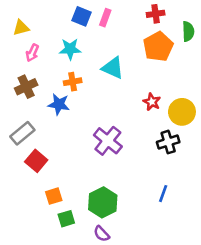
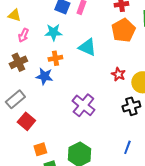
yellow triangle: (21, 28) -> (14, 15), turned 32

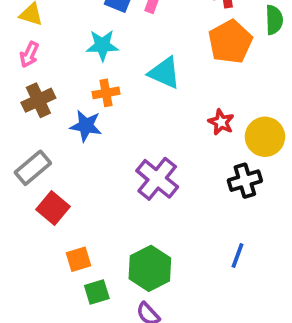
pink arrow: (23, 35) -> (29, 55), moved

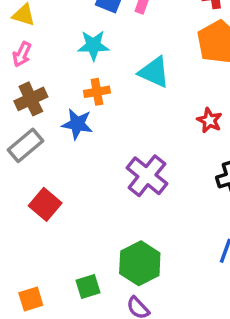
gray rectangle: (33, 168) -> (26, 145), moved
orange square: (79, 259) -> (31, 299), moved

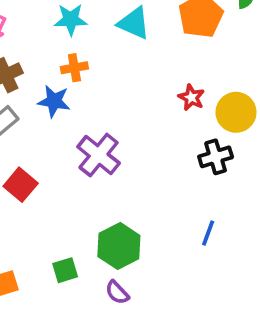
cyan triangle: (154, 72) -> (134, 23), moved
purple cross: (147, 176) -> (99, 155), moved

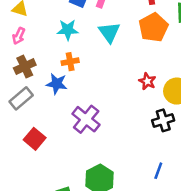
cyan triangle: (134, 23) -> (109, 32), turned 30

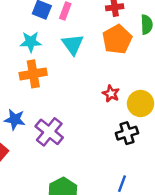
orange cross: (70, 62) -> (33, 74), size x1.5
blue star: (57, 84) -> (15, 120), moved

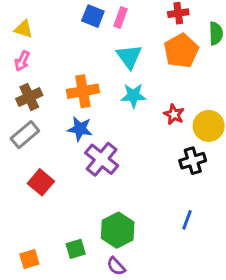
cyan star: (31, 42) -> (133, 96), moved
blue star: (15, 120) -> (80, 129), moved

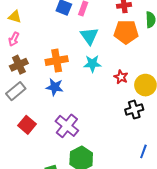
orange pentagon: (181, 51) -> (126, 32), turned 30
purple cross: (102, 159) -> (67, 126), moved
blue line: (187, 220) -> (143, 151), moved

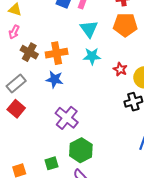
brown cross: (19, 65) -> (29, 52), moved, turned -36
red square: (27, 125) -> (16, 109), moved

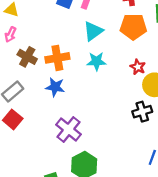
cyan triangle: (89, 29) -> (93, 31), turned 30
red star: (120, 69) -> (138, 67), moved

